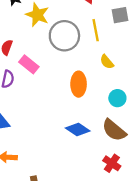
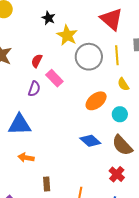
orange ellipse: (79, 84) -> (96, 101), turned 45
cyan circle: (117, 98) -> (120, 114), moved

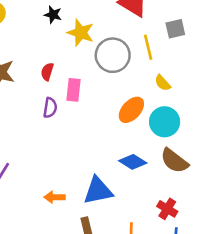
pink rectangle: (54, 78) -> (74, 90), turned 60
cyan circle: (120, 114) -> (165, 122), size x1.5
blue triangle: (20, 125) -> (98, 191), moved
red cross: (117, 174) -> (167, 209), moved

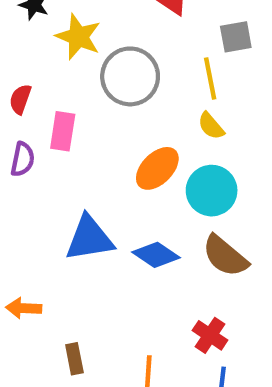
yellow line: (148, 47) -> (210, 79), moved
blue triangle: (98, 191) -> (89, 238), moved

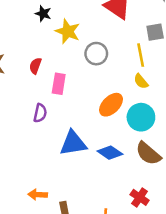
gray circle: (130, 76) -> (96, 54), size x0.7
purple semicircle: (23, 159) -> (40, 113), moved
orange arrow: (24, 308) -> (38, 195), moved

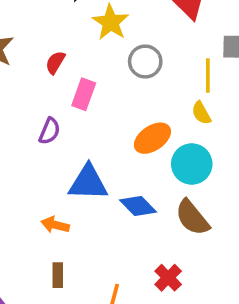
orange arrow: (38, 195) -> (55, 225), moved

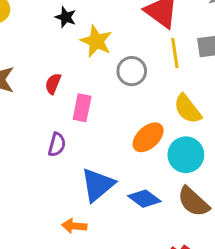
yellow line: (208, 76) -> (175, 53), moved
yellow semicircle: (201, 113) -> (188, 109), size x1.5
blue triangle: (88, 183) -> (98, 185), turned -33

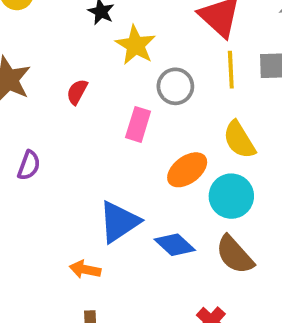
pink rectangle: (82, 108) -> (138, 124), moved
purple semicircle: (57, 145) -> (29, 165), moved

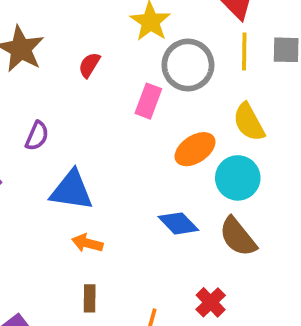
gray circle: (175, 86) -> (188, 65), size x1.4
blue triangle: (119, 222) -> (72, 190), moved, turned 39

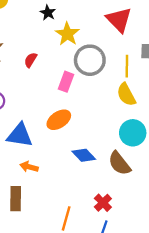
yellow line: (244, 51) -> (127, 66), moved
orange ellipse: (195, 149) -> (59, 120), moved
cyan circle: (238, 178) -> (133, 133), moved
brown rectangle: (90, 298) -> (16, 199), moved, size x1.5

